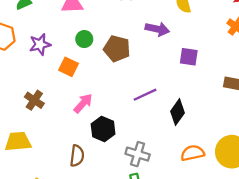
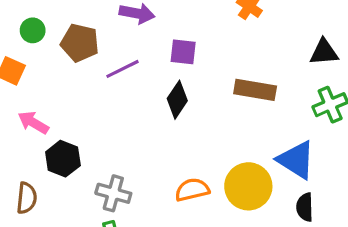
purple line: (145, 95) -> (123, 69), moved
pink arrow: (83, 103) -> (33, 123), turned -100
black diamond: (177, 112) -> (177, 100), moved

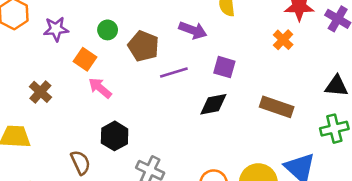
black diamond: (177, 100) -> (213, 104), turned 36
pink arrow: (33, 123) -> (100, 88), moved
brown semicircle: (27, 198) -> (80, 162), turned -40

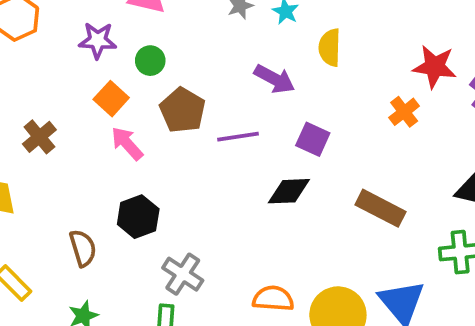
purple star: (56, 29) -> (98, 40), moved
brown pentagon: (143, 46) -> (183, 110), moved

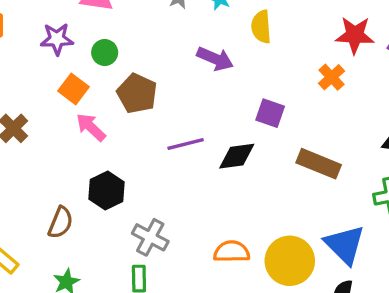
purple line: (238, 137) -> (186, 144), moved
purple square: (313, 139) -> (270, 113), moved
brown semicircle: (83, 248) -> (61, 223), turned 44

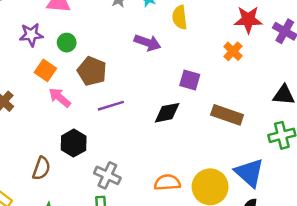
purple line: (186, 144) -> (111, 106), moved

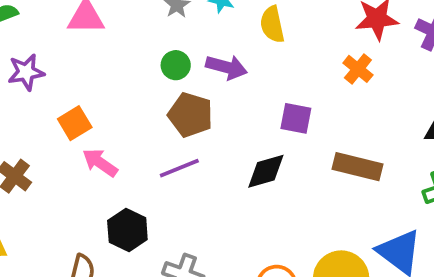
purple star: (31, 35) -> (26, 72), moved
green circle: (67, 43) -> (176, 65), moved
orange square: (45, 70) -> (75, 123), turned 30
brown pentagon: (92, 71) -> (190, 115), moved

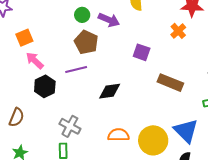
black diamond: (266, 171) -> (110, 91), moved
black hexagon: (127, 230) -> (45, 86), moved

